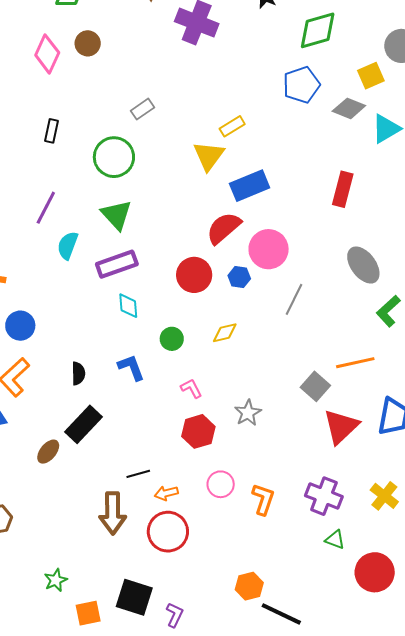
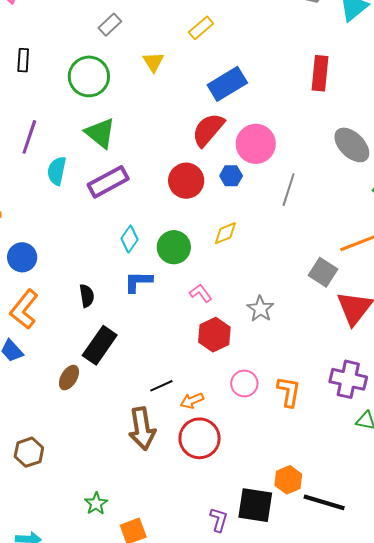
yellow triangle: (209, 156) -> (153, 62), moved, size x0.7
cyan diamond: (128, 306) -> (129, 239), moved, turned 48
green circle: (172, 339) -> (174, 247), size x1.4
blue L-shape: (131, 367) -> (138, 282), turned -60
black square: (134, 597) -> (255, 505), moved

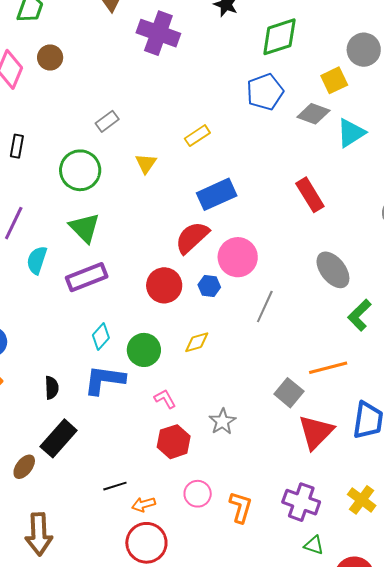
red rectangle: (320, 73) -> (310, 195), turned -44
blue L-shape: (138, 282) -> (104, 380), size x1.4
brown arrow: (142, 429) -> (39, 534), moved

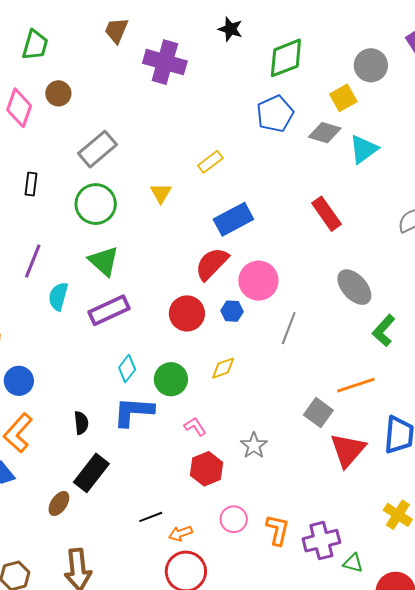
gray rectangle: (107, 121) -> (98, 149), moved, size x1.6
purple cross: (301, 502) -> (321, 541), moved, turned -30

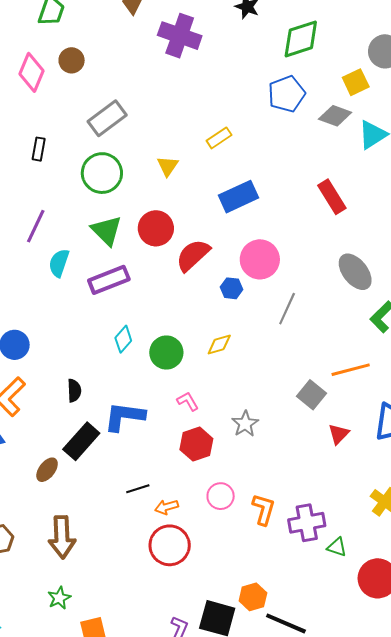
red semicircle: (212, 264) -> (193, 255), moved
red circle: (187, 313) -> (156, 228), moved
blue L-shape: (133, 412) -> (124, 416), moved
red triangle: (348, 450) -> (339, 434), size x0.6

